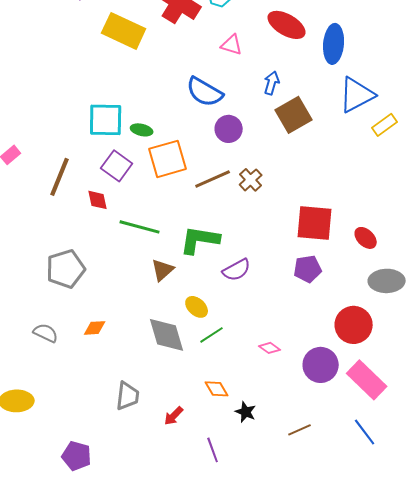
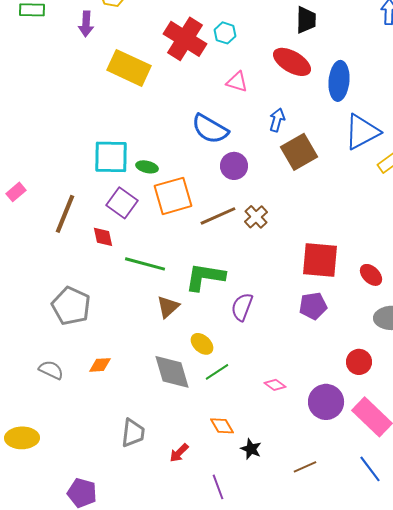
gray pentagon: (66, 269) -> (71, 306), turned -30
purple semicircle: (237, 270) -> (242, 307), turned 140
red circle: (354, 325) -> (359, 362), size x0.7

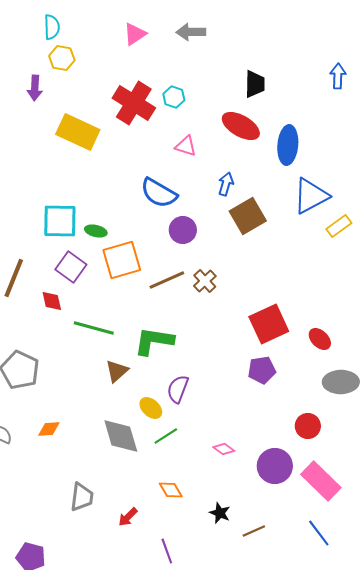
red square: (320, 260) -> (269, 324), turned -30
purple semicircle: (242, 307) -> (178, 389), moved
black star: (251, 449) -> (220, 513), moved

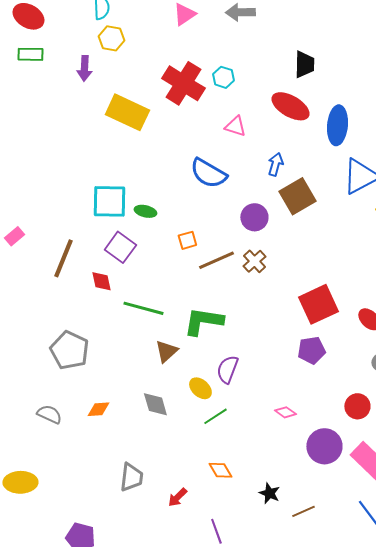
purple circle: (183, 230) -> (254, 217), moved
orange square: (122, 260) -> (187, 240), moved, size x0.5
gray diamond: (121, 436) -> (155, 404), moved, size x0.7
pink diamond: (224, 449) -> (285, 412), moved

